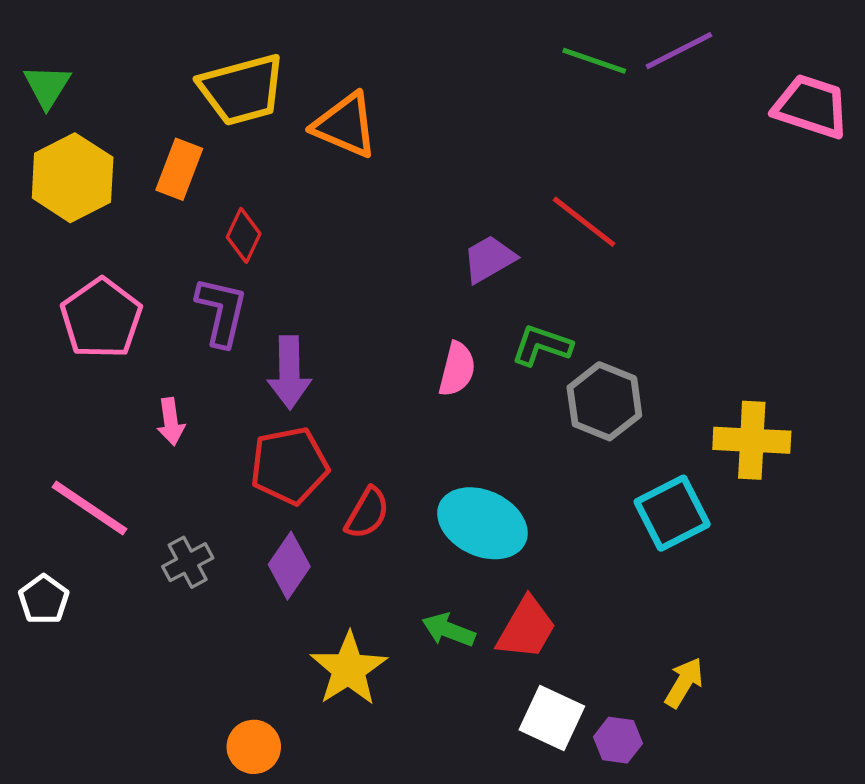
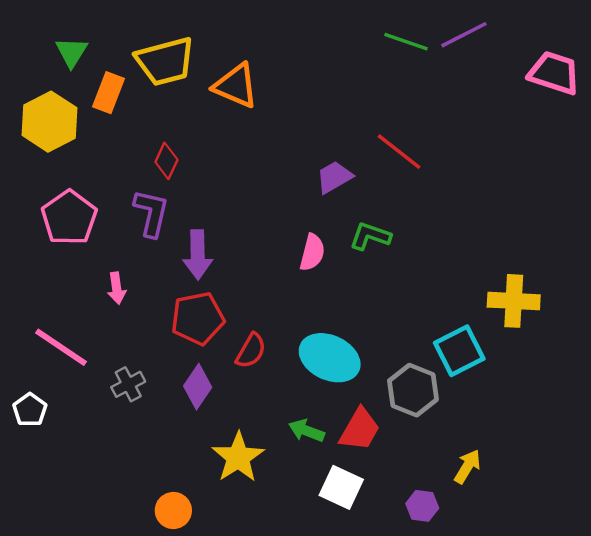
green triangle: (47, 86) -> (71, 52), moved
orange rectangle: (179, 169) -> (109, 93), moved
gray hexagon: (604, 401) -> (413, 390), moved
white square: (552, 718) -> (341, 487), moved

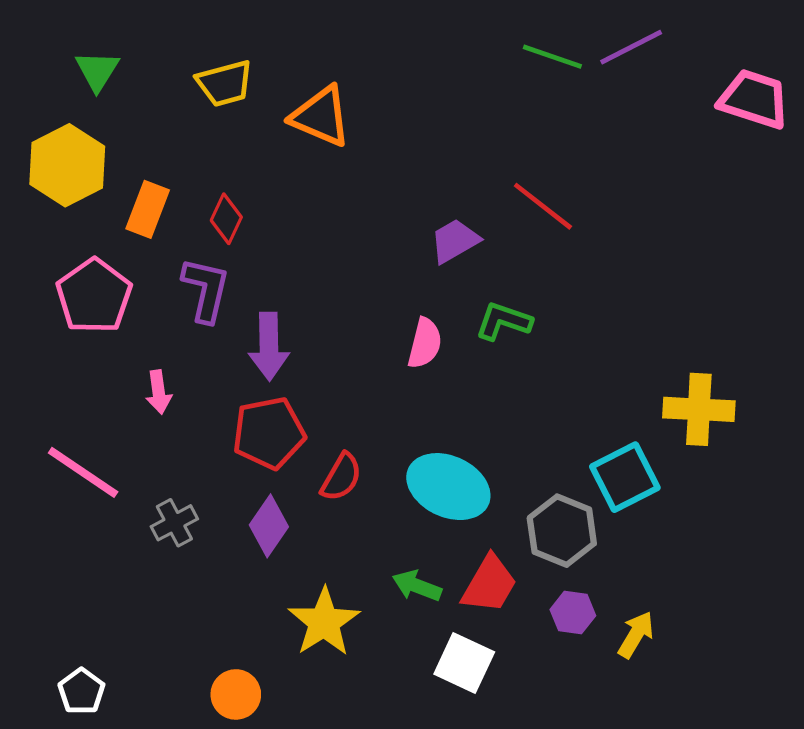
yellow trapezoid: (165, 61) -> (225, 83), size x0.7
orange rectangle: (109, 93) -> (148, 209), moved
white pentagon: (30, 410) -> (81, 691), moved
purple hexagon: (422, 506) -> (573, 613), moved

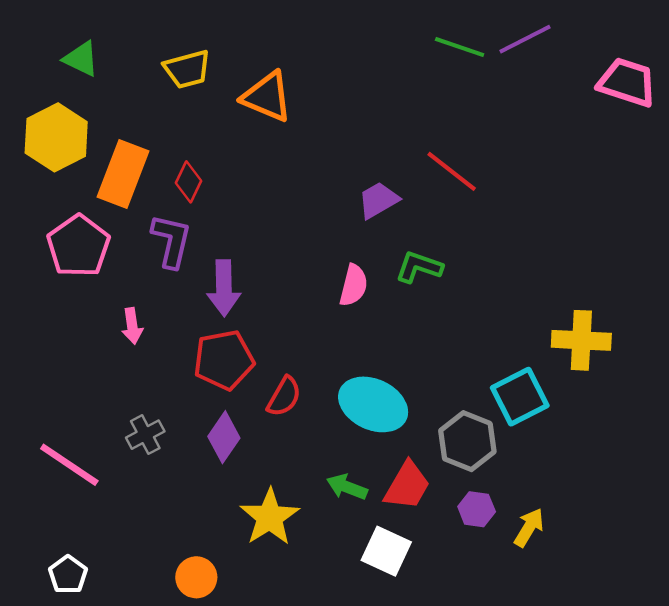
green triangle: (97, 71) -> (81, 59), turned -36
orange rectangle: (148, 209) -> (123, 174), size x1.4
pink line: (83, 472) -> (69, 465), moved

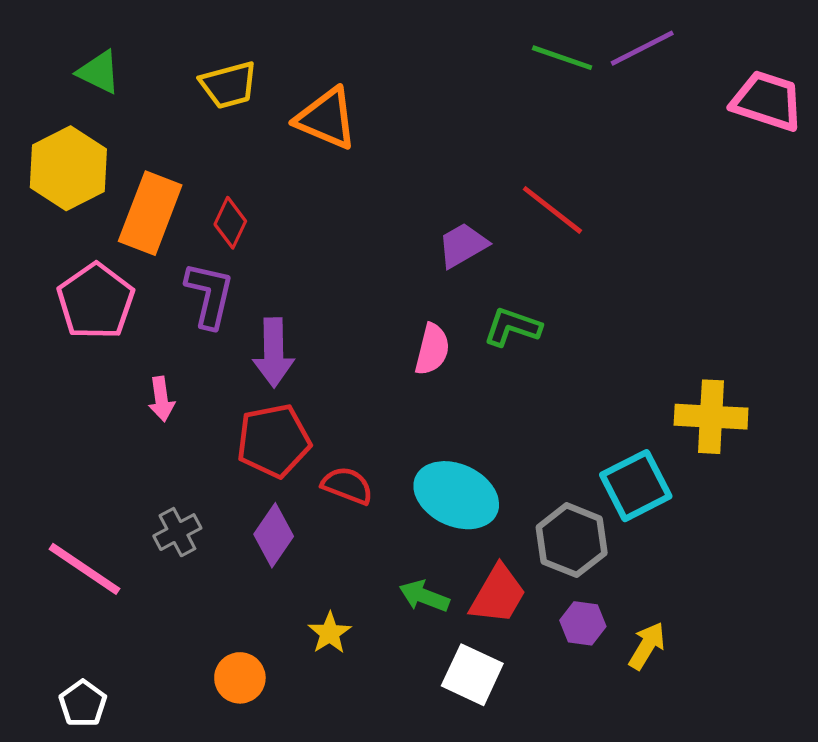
red semicircle: (284, 397) -> (347, 486), turned -99
yellow star: (270, 517) -> (330, 633), size x0.6
orange circle: (196, 577) -> (240, 678), moved

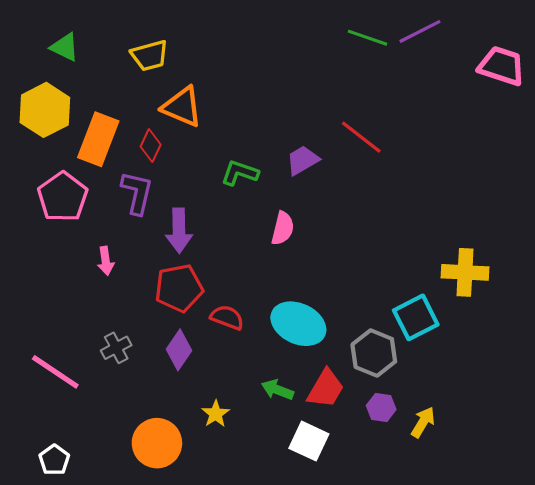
orange triangle: (326, 119) -> (182, 107), moved
green L-shape: (512, 327) -> (240, 173), moved
orange circle: (240, 678) -> (157, 443), size x1.5

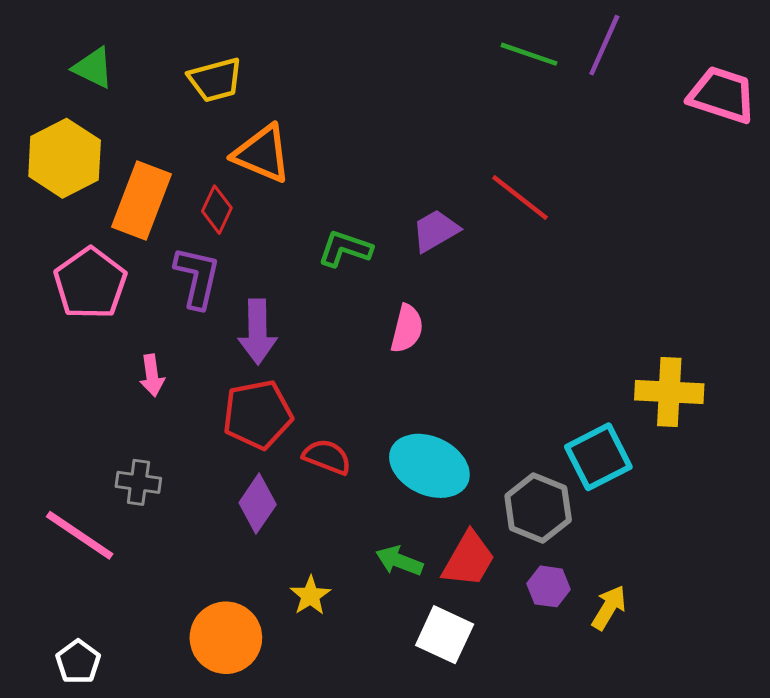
purple line: (420, 31) -> (604, 45), turned -39
gray cross: (116, 348) -> (138, 482), moved, turned 36

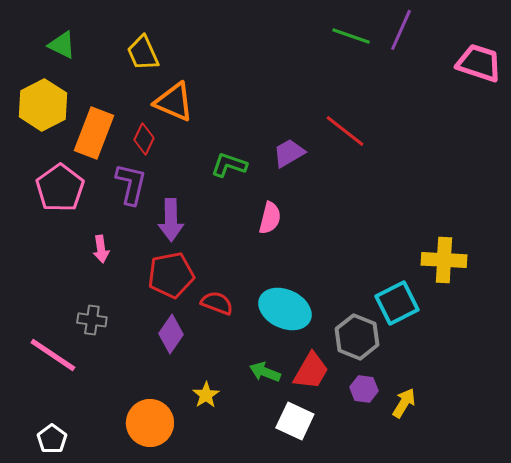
yellow trapezoid: (215, 80) -> (143, 53), turned 81

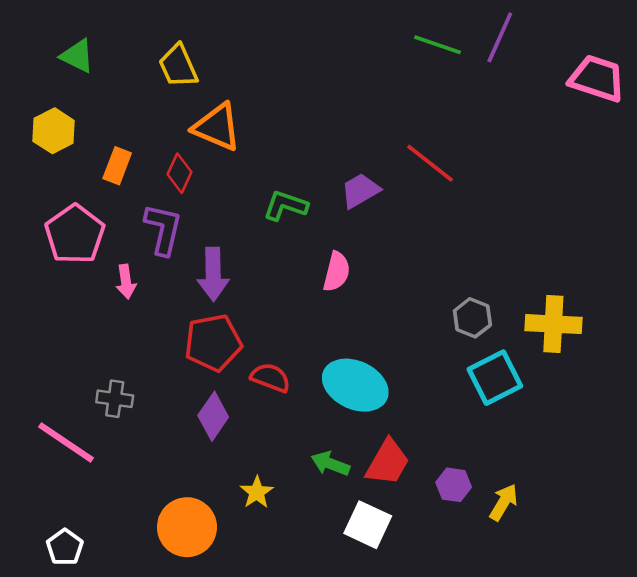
yellow hexagon: (43, 105) -> (54, 131), size x0.7
orange rectangle: (94, 133) -> (117, 166), size x0.6
pink arrow: (101, 249) -> (126, 282), moved
gray hexagon: (357, 337) -> (472, 318), moved, size x0.7

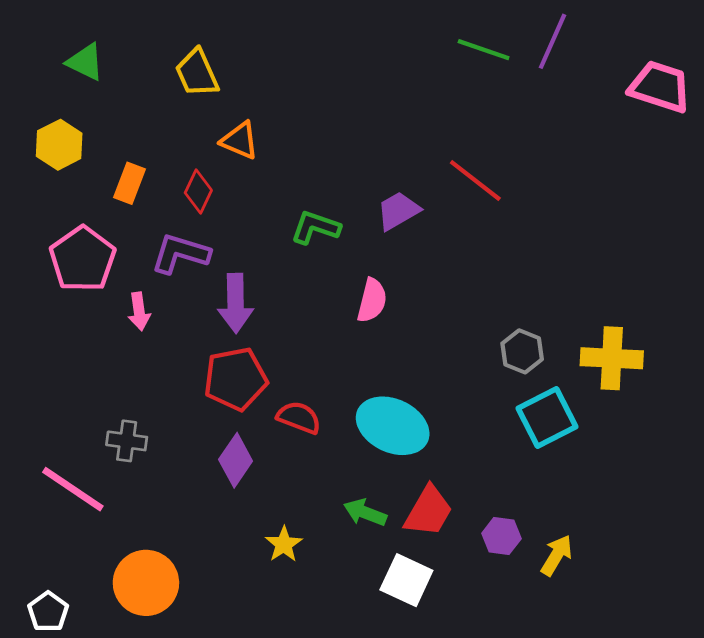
orange triangle: (217, 127) -> (240, 141), size x0.7
purple L-shape: (163, 229) -> (180, 254), turned -86
orange circle: (187, 527) -> (146, 583), moved
white pentagon: (65, 547) -> (48, 612), moved

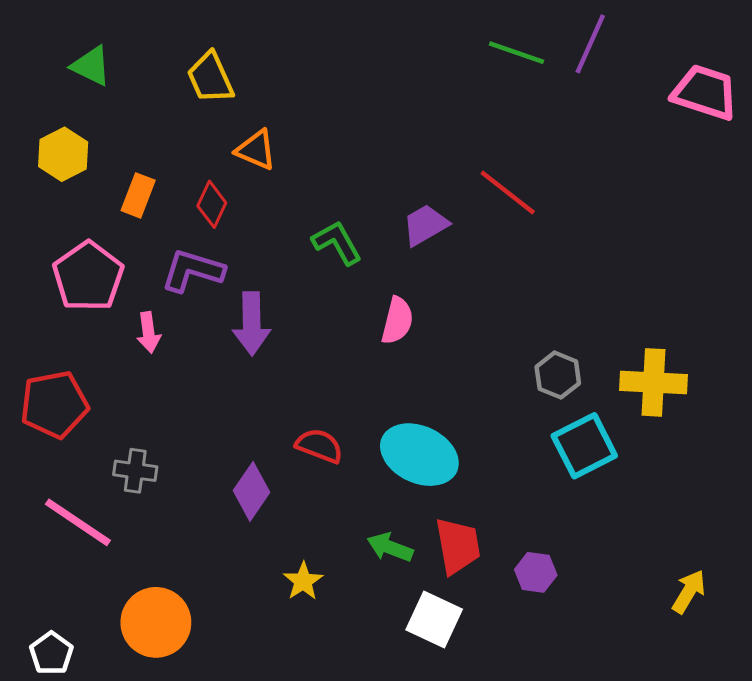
green L-shape: (315, 227) -> (337, 243), turned 42
red pentagon: (236, 379) -> (54, 405), moved
red trapezoid: (428, 511) -> (458, 546), turned -40
yellow arrow: (557, 555) -> (689, 591), moved

